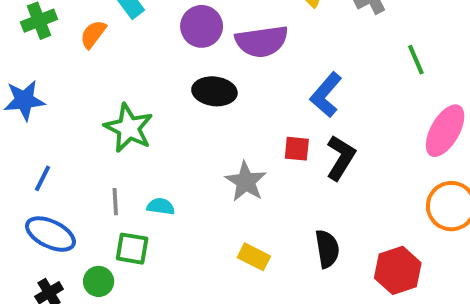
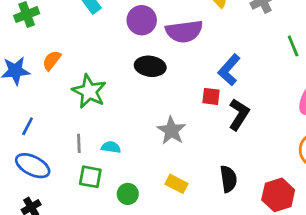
orange semicircle: (93, 34) -> (52, 60), moved
red square: (297, 149) -> (211, 96), moved
green circle: (99, 281) -> (128, 194), moved

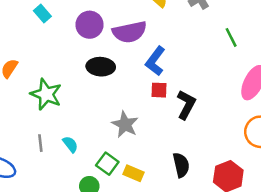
blue L-shape: (229, 70) -> (155, 61), moved
cyan semicircle: (111, 147) -> (70, 144), turned 48
green square: (90, 177) -> (107, 164), moved, turned 30

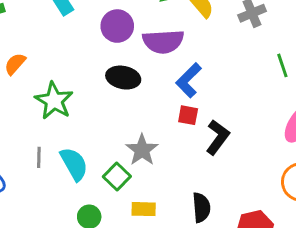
cyan semicircle: (70, 144) -> (74, 164), size x1.6
green square: (107, 164) -> (117, 176), moved
yellow rectangle: (134, 173) -> (144, 209), turned -30

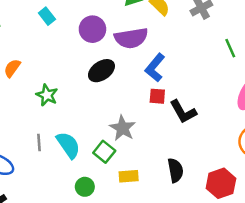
black ellipse: (123, 78) -> (101, 71), turned -40
green star: (54, 101) -> (47, 95), size x0.7
black L-shape: (218, 137) -> (183, 112), turned 120

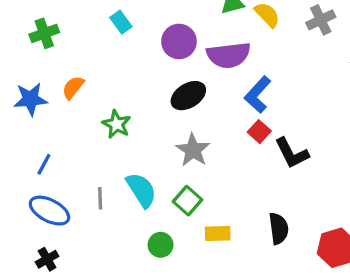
red square: (157, 96) -> (259, 132), turned 35
gray star: (123, 128) -> (193, 150), moved
gray line: (39, 142) -> (100, 198), moved

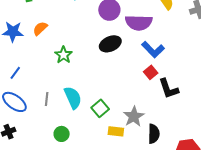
blue L-shape: (258, 95) -> (153, 50), turned -95
gray star: (193, 150) -> (134, 116), moved
green circle: (161, 245) -> (62, 134), moved

